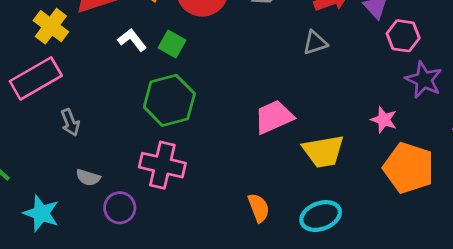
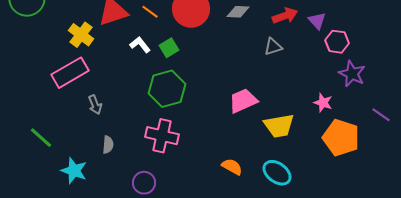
green square: (172, 44) -> (169, 48), turned 30
gray semicircle: (88, 177) -> (108, 145), turned -102
purple circle: (120, 208) -> (144, 183), moved
orange semicircle: (259, 208) -> (232, 167), turned -40
cyan ellipse: (321, 216) -> (277, 173), turned 56

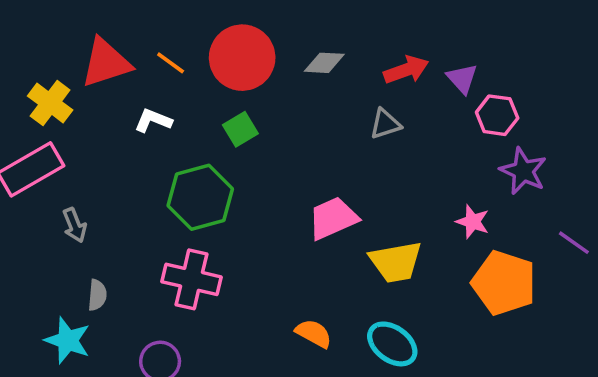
white L-shape: (140, 45) -> (153, 120), turned -30
green square: (169, 48) -> (240, 129), moved
cyan star: (74, 171) -> (68, 340), moved

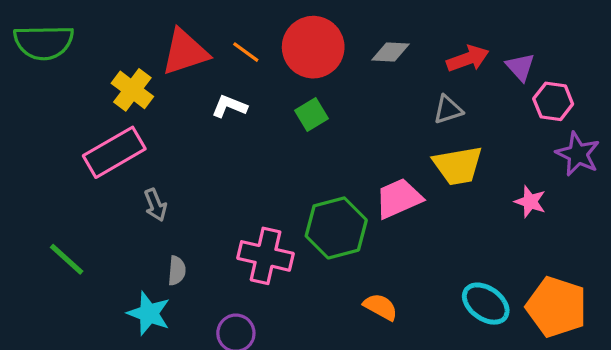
green hexagon: (200, 197) -> (336, 228), moved
yellow trapezoid: (396, 262) -> (458, 165), moved
orange pentagon: (504, 283) -> (556, 307), moved
cyan ellipse: (392, 344) -> (486, 304), moved

